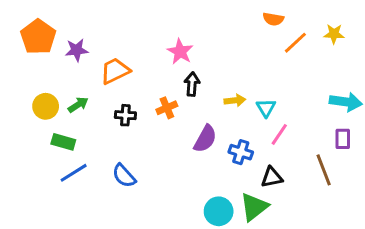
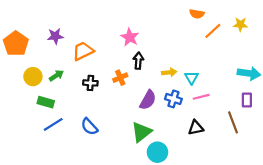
orange pentagon: (38, 37) -> (16, 44), moved
pink line: (279, 134) -> (201, 97), turned 42
blue cross: (241, 152) -> (173, 99), moved
green triangle: (254, 207) -> (142, 132), moved

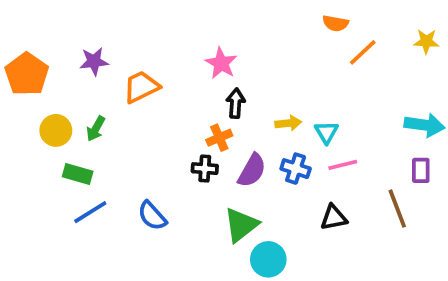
yellow star: (240, 24) -> (426, 41), moved
green arrow: (56, 76) -> (96, 129), turned 152
orange cross: (120, 78) -> (219, 138), moved
black cross: (90, 83) -> (205, 169), moved

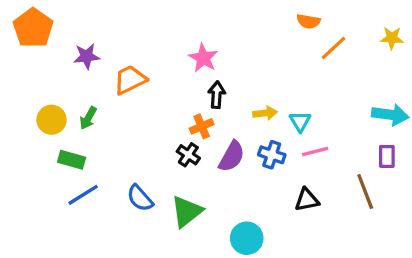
orange pentagon: (27, 74) -> (33, 28), moved
black cross: (205, 169) -> (188, 155), turned 30
green triangle: (241, 225) -> (187, 212), moved

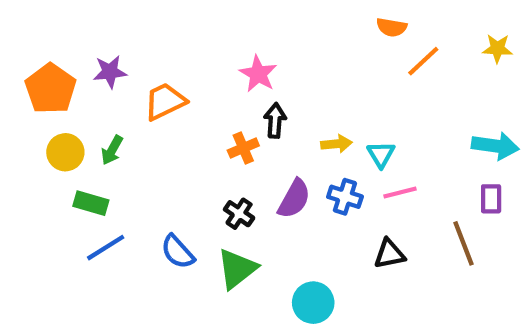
orange pentagon: (33, 28) -> (51, 89), moved
orange cross: (202, 126) -> (243, 148), moved
black cross: (188, 155) -> (239, 214), moved

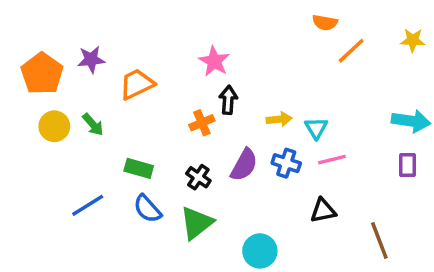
green arrow: (112, 150) -> (93, 124), turned -70
green rectangle: (91, 203) -> (139, 168), moved
brown line: (464, 243) -> (379, 240), moved

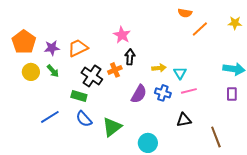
purple star: (91, 59) -> (52, 48), moved
black cross: (198, 177) -> (92, 76), moved, size x1.5

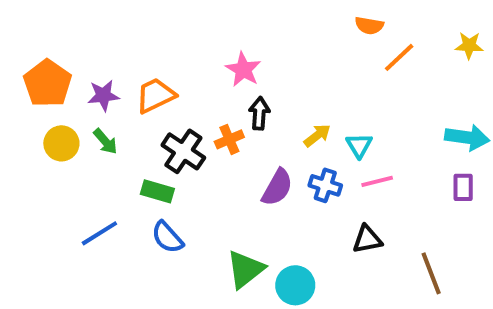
yellow arrow: (159, 68) -> (317, 135), turned -32
green triangle: (112, 127) -> (245, 269), moved

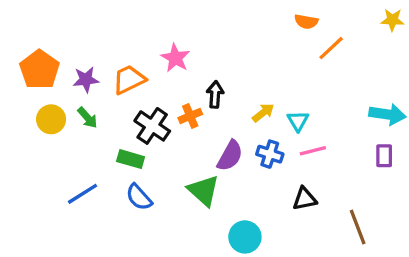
yellow star: (469, 45) -> (392, 20), moved
pink star: (243, 69) -> (175, 58), moved
green triangle: (245, 269) -> (204, 191), moved, turned -40

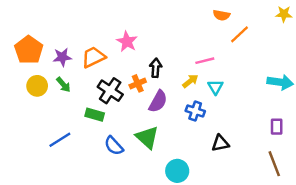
pink line: (313, 151) -> (205, 61), moved
purple semicircle: (230, 156) -> (158, 101), moved
purple rectangle: (384, 156) -> (277, 127), moved
blue semicircle: (139, 197) -> (114, 146), moved
brown line: (358, 227) -> (274, 164), moved

